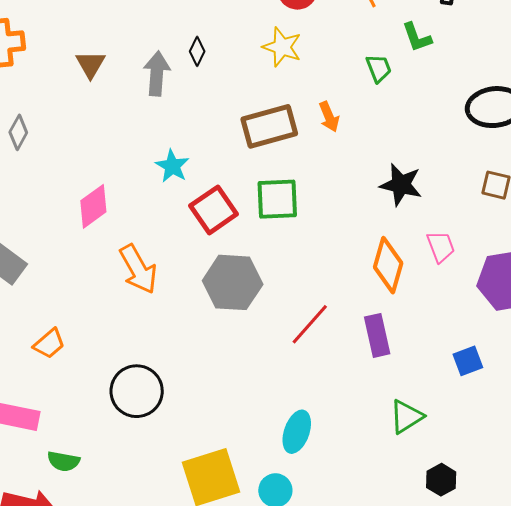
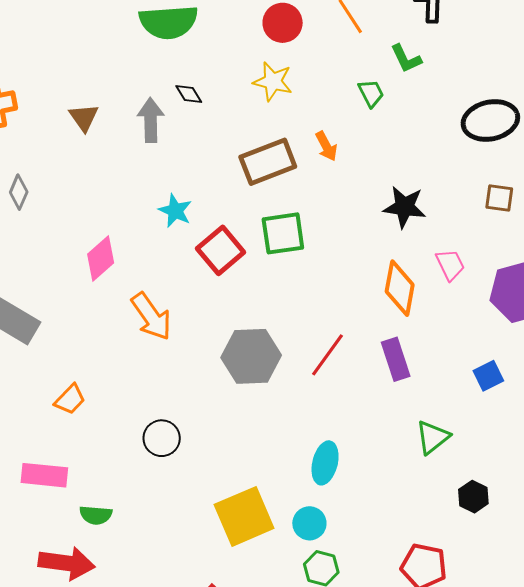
black diamond: (197, 51) -> (189, 94), turned -52
gray hexagon: (233, 282) -> (251, 356), moved
black circle: (137, 391) -> (162, 438), size x0.7

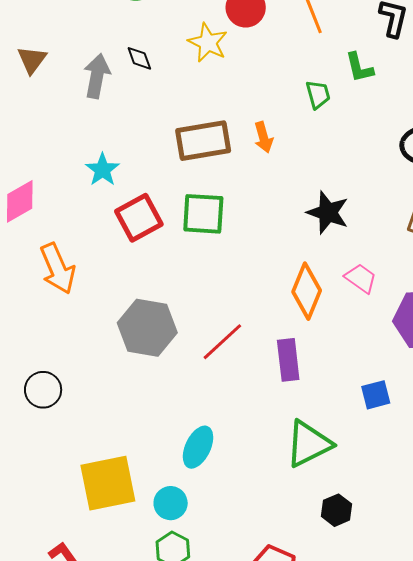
yellow star: (273, 81) -> (208, 43), moved
pink trapezoid: (450, 265) -> (361, 278), turned -40
green triangle: (433, 437) -> (309, 444), size x1.4

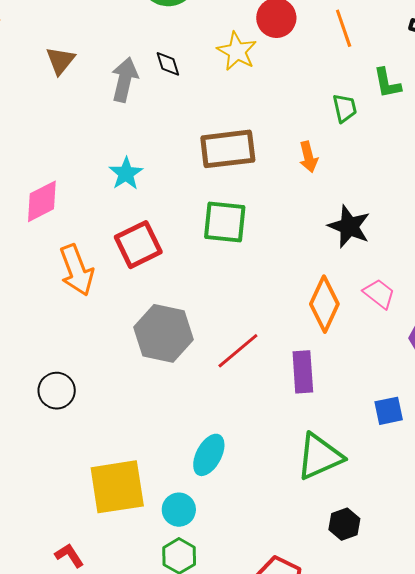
orange arrow: (264, 137) -> (308, 157), moved
red square: (139, 218) -> (138, 245), moved

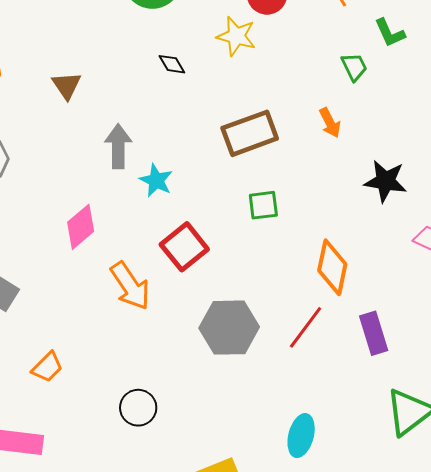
gray arrow: (125, 80) -> (118, 146), moved
green square: (225, 222) -> (263, 205), size x0.7
orange diamond: (324, 304) -> (332, 267), moved

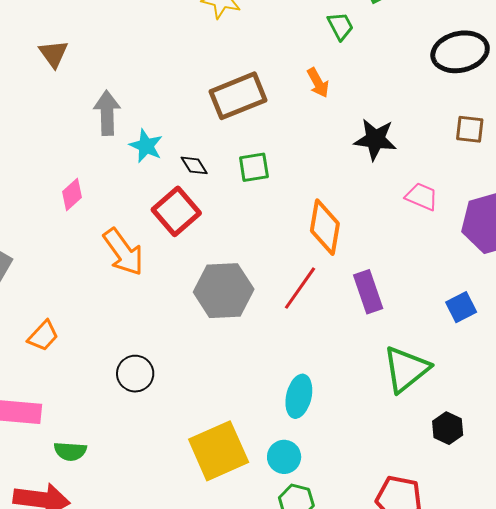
black diamond: (172, 64) -> (194, 165), moved
pink diamond: (81, 227) -> (72, 195), size x0.7

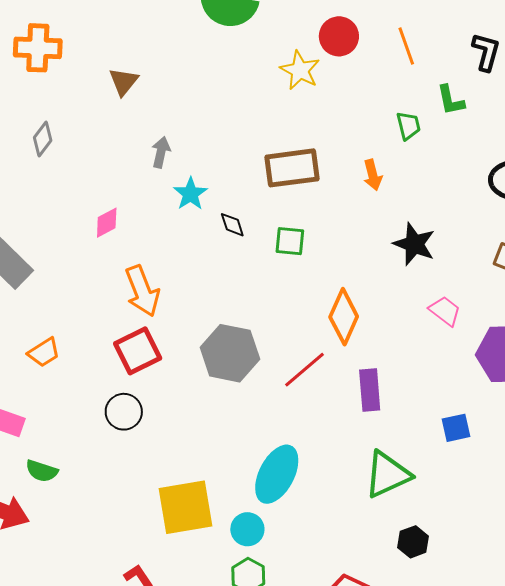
gray arrow: (107, 113) -> (161, 152), size x0.7
red square: (176, 211) -> (138, 351), moved
cyan ellipse: (299, 396) -> (277, 474), size x1.4

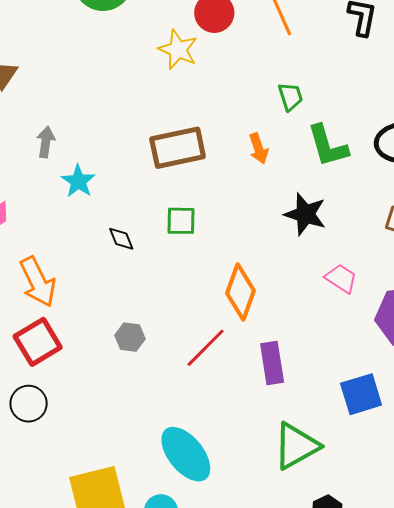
green L-shape: (451, 100) -> (328, 146), moved, size x1.4
black diamond: (232, 225) -> (121, 239), moved
gray hexagon: (230, 353) -> (130, 337), size x0.5
blue square: (456, 428) -> (361, 394), size x1.4
cyan ellipse: (277, 474) -> (186, 454), turned -62

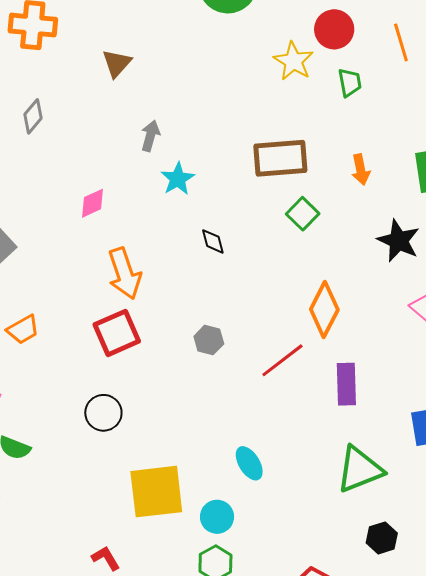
green trapezoid: (290, 97) -> (350, 83), moved
green square: (181, 221) -> (303, 214), moved, turned 36
black circle: (29, 404) -> (103, 413), moved
cyan ellipse: (186, 454) -> (249, 463), size x0.6

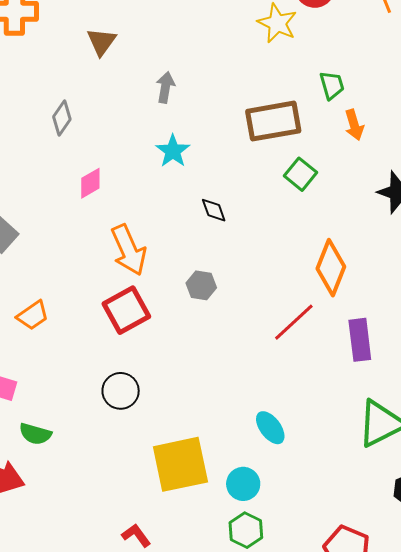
green trapezoid: (350, 83) -> (332, 85), moved
gray diamond: (33, 116) -> (62, 118), moved
gray arrow: (150, 136) -> (165, 87), moved
gray hexagon: (209, 340) -> (201, 285), moved

